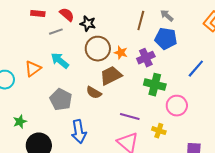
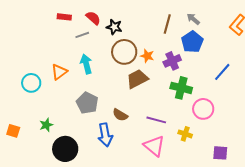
blue pentagon: (166, 39) -> (192, 42), turned 30
cyan arrow: (60, 61) -> (86, 64), turned 36
brown semicircle: (94, 93) -> (120, 115), moved

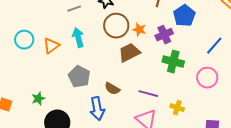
cyan circle: (31, 83) -> (24, 40), moved
pink circle: (203, 109) -> (207, 78), moved

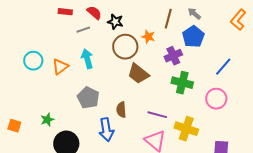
orange star: (139, 30) -> (148, 37), moved
brown trapezoid: (129, 53) -> (138, 74), turned -115
brown semicircle: (112, 89) -> (121, 110), turned 56
yellow cross: (177, 108) -> (186, 129), size x1.6

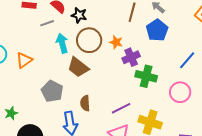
orange star: (148, 37) -> (116, 42), moved
purple cross: (173, 56) -> (131, 57), moved
cyan arrow: (87, 59) -> (62, 43), moved
brown trapezoid: (138, 74) -> (78, 67), moved
purple line: (157, 115) -> (121, 108), turned -42

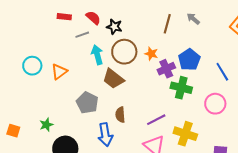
blue pentagon: (157, 30) -> (189, 60), moved
blue line: (187, 60) -> (222, 72), turned -72

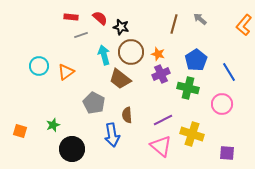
gray line: (82, 35) -> (81, 35), moved
purple cross: (166, 69) -> (161, 74), moved

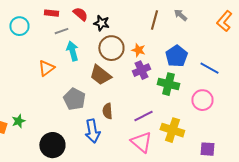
cyan arrow: (104, 55) -> (72, 51), moved
cyan circle: (39, 66) -> (19, 26), moved
blue line: (229, 72) -> (209, 68), turned -30
green star: (53, 125) -> (18, 121), moved

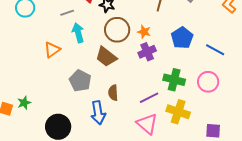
green cross: (168, 84) -> (174, 80), moved

